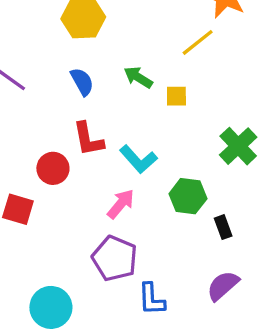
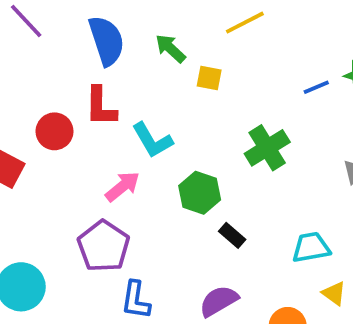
blue semicircle: (82, 82) -> (107, 41), size x1.5
black rectangle: (223, 227) -> (232, 235), turned -40

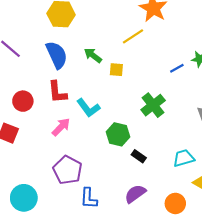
red circle: (55, 131) -> (23, 101), moved
pink arrow: (122, 186) -> (61, 127), moved

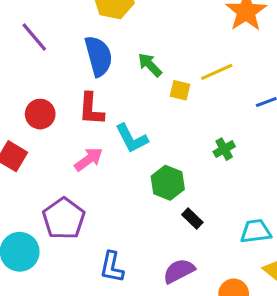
yellow line: (133, 36) -> (217, 72), moved
green cross: (153, 105) -> (224, 149), size x0.6
purple pentagon: (67, 170) -> (64, 219), moved

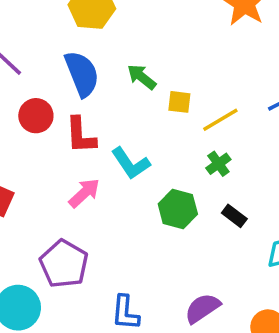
yellow line: (217, 72) -> (220, 120), moved
red circle: (40, 114) -> (36, 116), moved
green cross: (224, 149) -> (218, 164), moved
black rectangle: (192, 218) -> (234, 216), moved

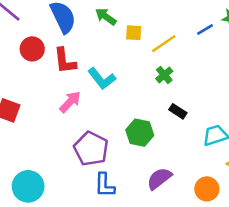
green hexagon: (178, 209) -> (140, 133), moved
purple pentagon: (64, 264) -> (91, 149), moved

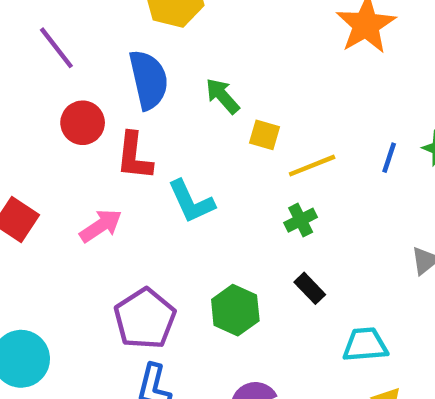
blue line: (205, 29) -> (389, 158), turned -54
pink arrow: (70, 102) -> (101, 226), moved

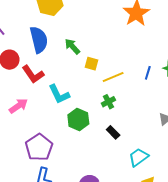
red L-shape: (134, 156) -> (33, 74), turned -40
green hexagon: (235, 310) -> (78, 119), moved
cyan trapezoid: (365, 345) -> (139, 157), turned -30

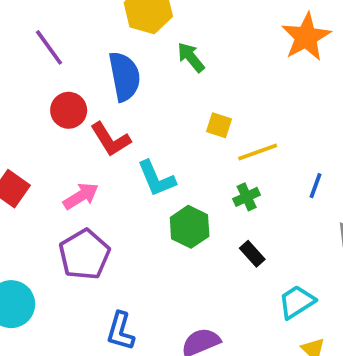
green arrow: (72, 46) -> (191, 57), moved
blue line: (148, 73) -> (316, 186), moved
purple pentagon: (39, 147) -> (84, 254), moved

